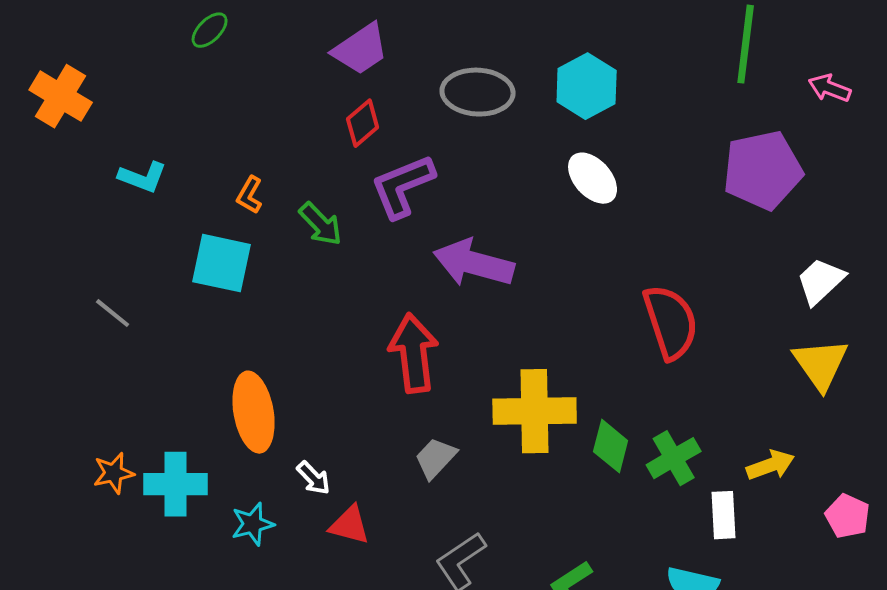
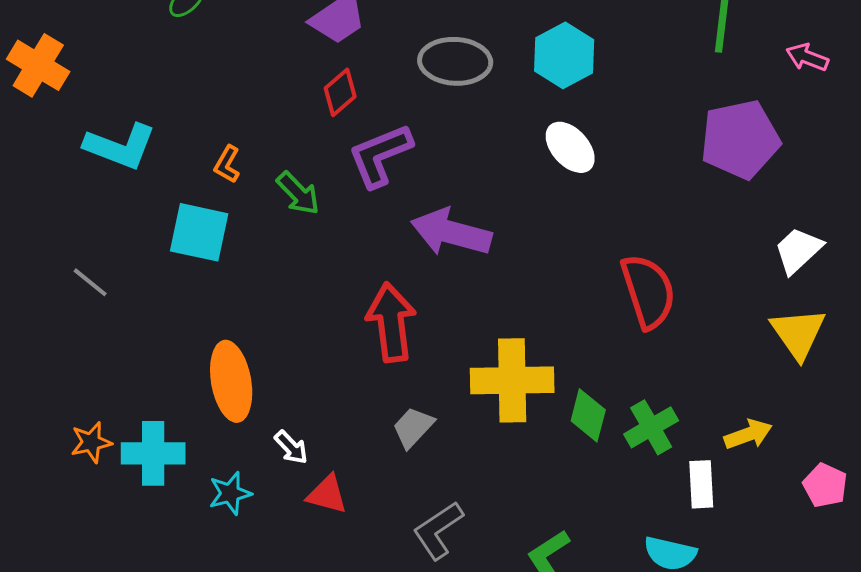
cyan L-shape: (143, 177) -> (120, 146), size x1.5

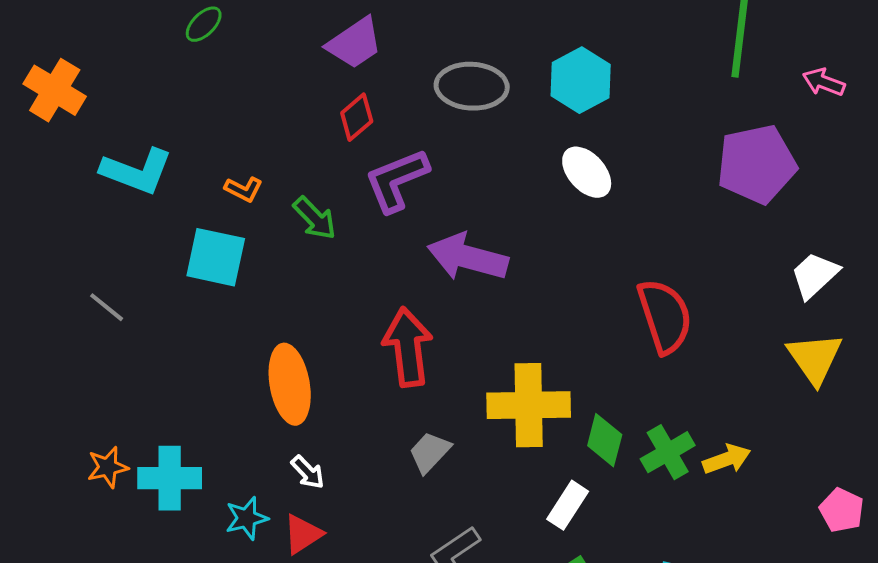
orange L-shape: (227, 164) -> (244, 189), turned -93
orange ellipse: (231, 381) -> (290, 384), moved
yellow arrow: (748, 434) -> (727, 459), moved
white rectangle: (701, 484) -> (568, 505), moved, turned 36
red triangle: (327, 494) -> (303, 534), moved, turned -48

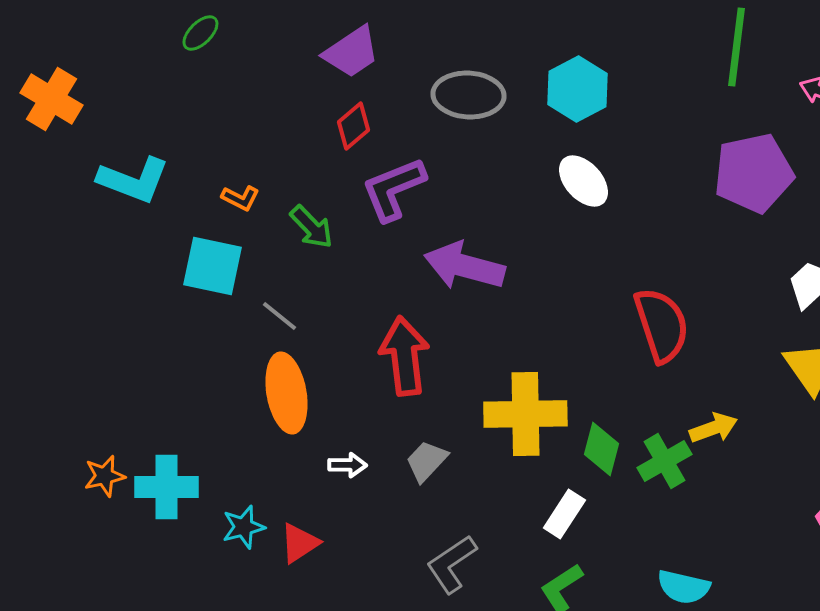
gray line: (107, 307) -> (279, 316), moved
yellow arrow: (727, 459) -> (713, 428), moved
white arrow: (308, 472) -> (347, 465), moved, turned -45

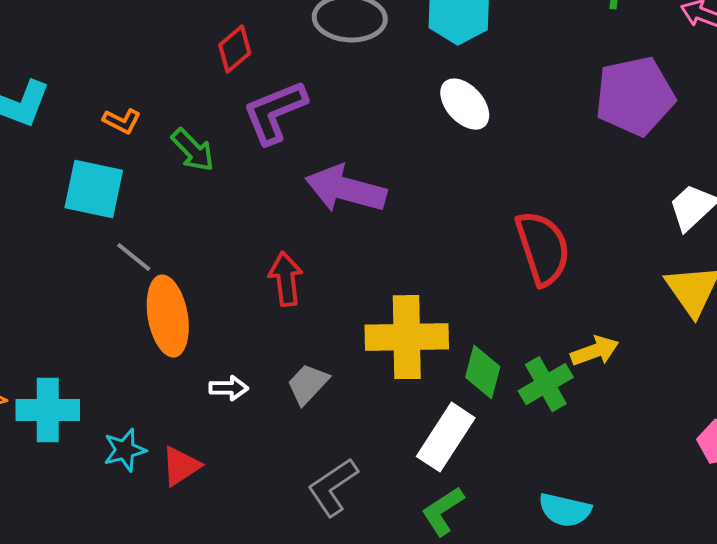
gray line: (279, 316) -> (134, 257), moved
red arrow: (404, 356) -> (286, 279), size x0.7
white rectangle: (564, 514) -> (446, 437), size x1.4

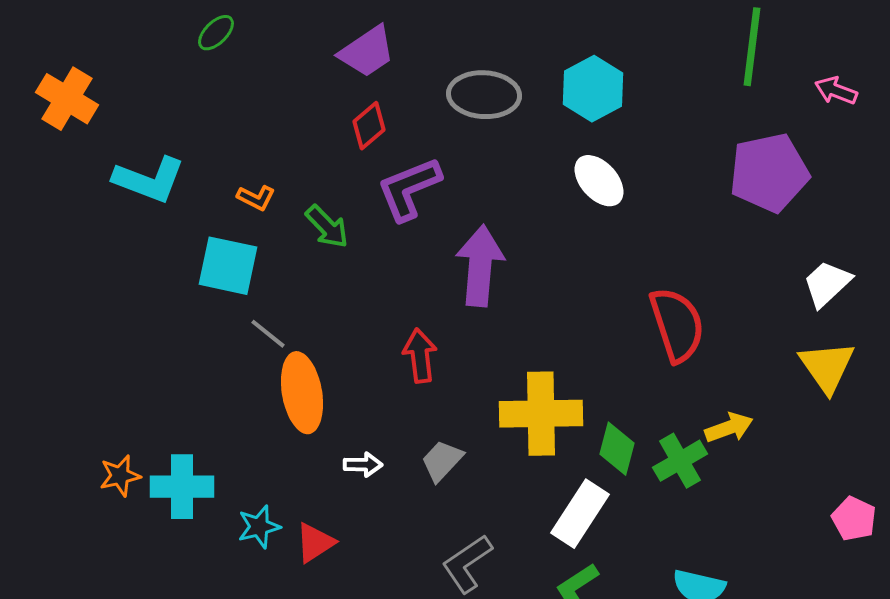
purple arrow: (346, 189) -> (480, 266), turned 80

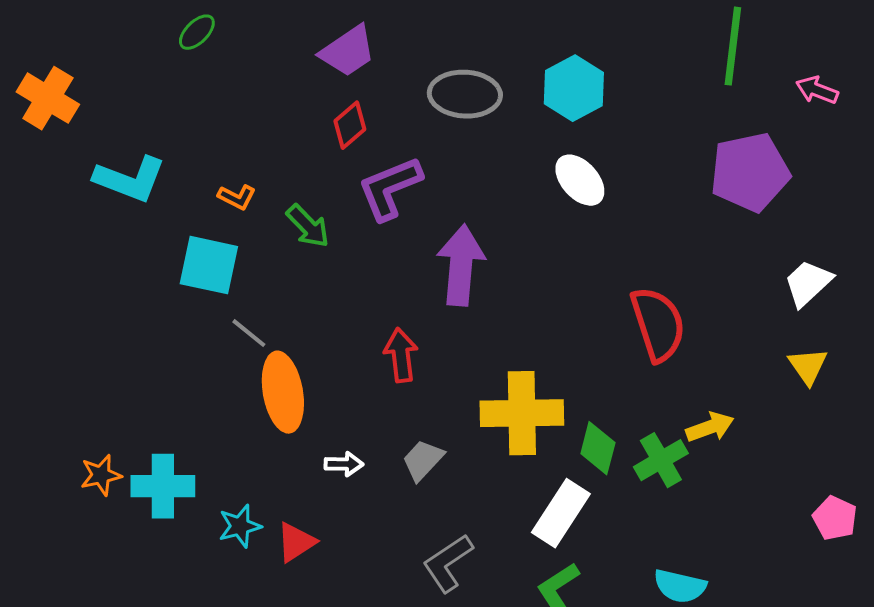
yellow triangle: (827, 367) -> (808, 366), size x0.7

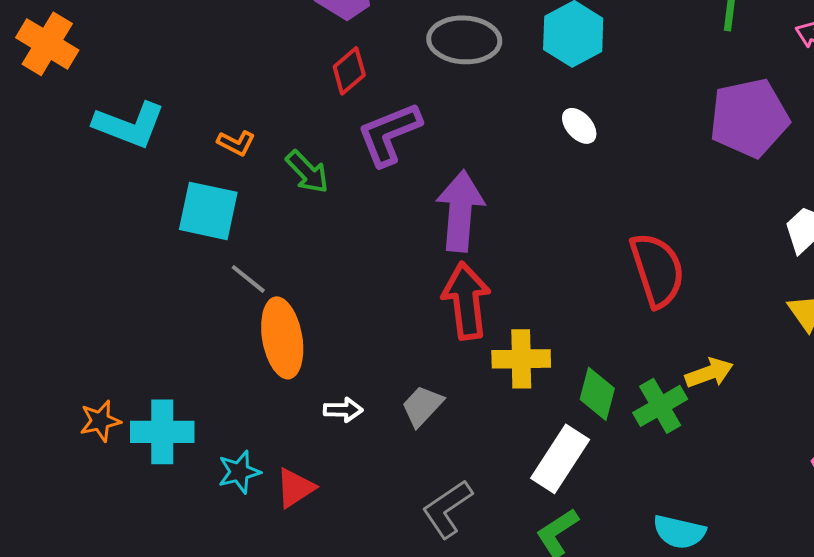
white ellipse: (580, 180) -> (579, 126), size x0.7
red arrow: (401, 355) -> (466, 301), moved, size x1.4
yellow cross: (522, 413) -> (521, 359), size x0.7

